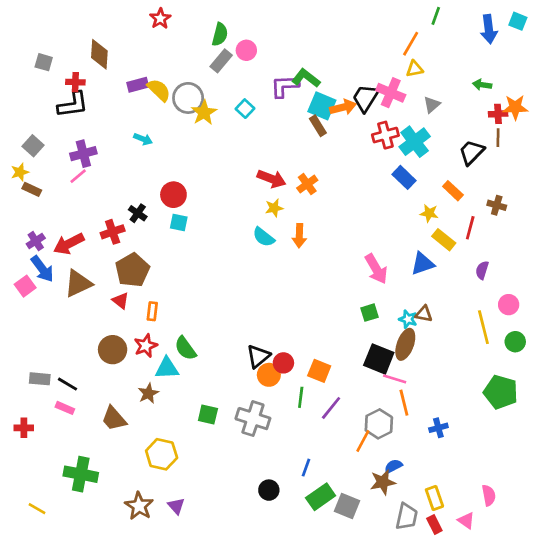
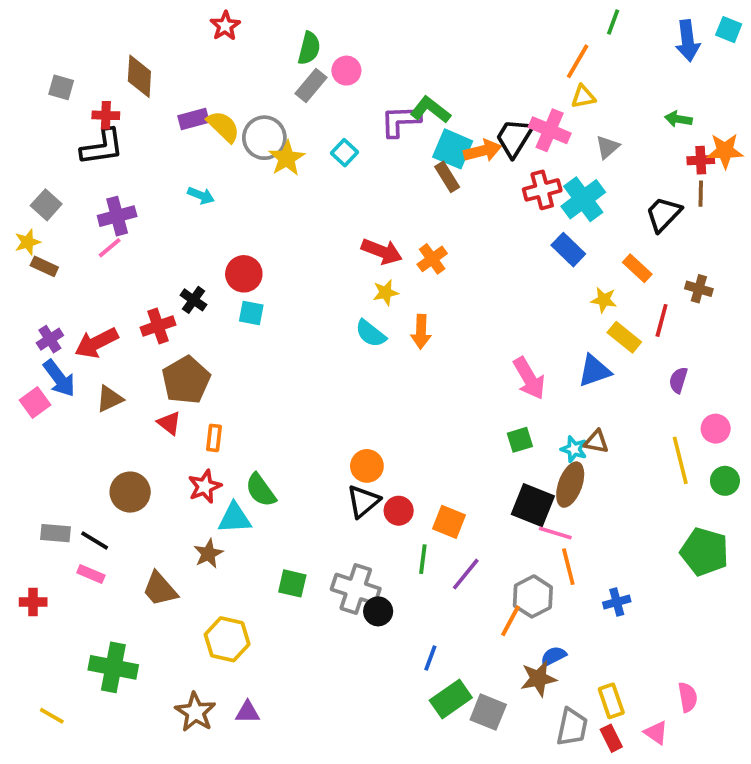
brown triangle: (78, 283) -> (110, 399), size x0.7
brown circle: (113, 350) -> (130, 492), moved
orange circle: (269, 375) -> (367, 466), moved
black circle: (269, 490) -> (378, 611), moved
purple triangle: (176, 506) -> (248, 712), turned -48

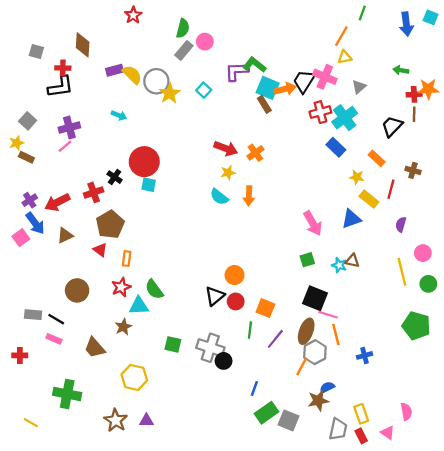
red circle: (244, 274) -> (144, 162), size x1.4
orange circle: (367, 466) -> (235, 275), moved
brown ellipse: (570, 485) -> (306, 331), moved

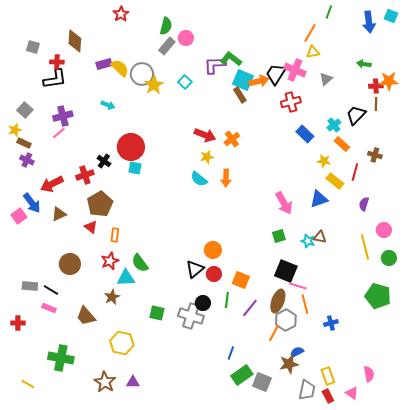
cyan cross: (345, 118) -> (334, 125), moved, size x0.6
purple cross: (30, 200) -> (27, 160), moved, turned -32
black circle: (224, 361) -> (203, 303), moved

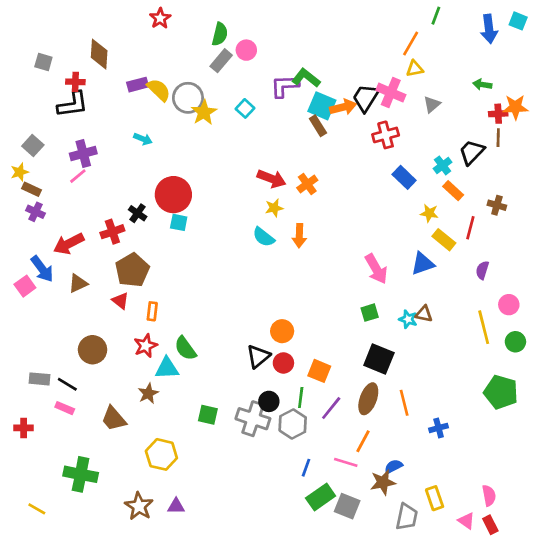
pink line: (298, 286) -> (346, 462), moved
gray hexagon: (286, 320) -> (293, 424), moved
red rectangle: (328, 396) -> (490, 525), moved

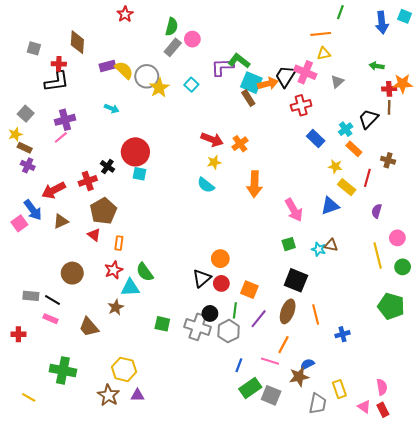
orange line: (411, 43) -> (321, 34), turned 54
orange arrow: (299, 236) -> (254, 184), moved, size x1.4
yellow hexagon: (161, 454) -> (124, 369), moved

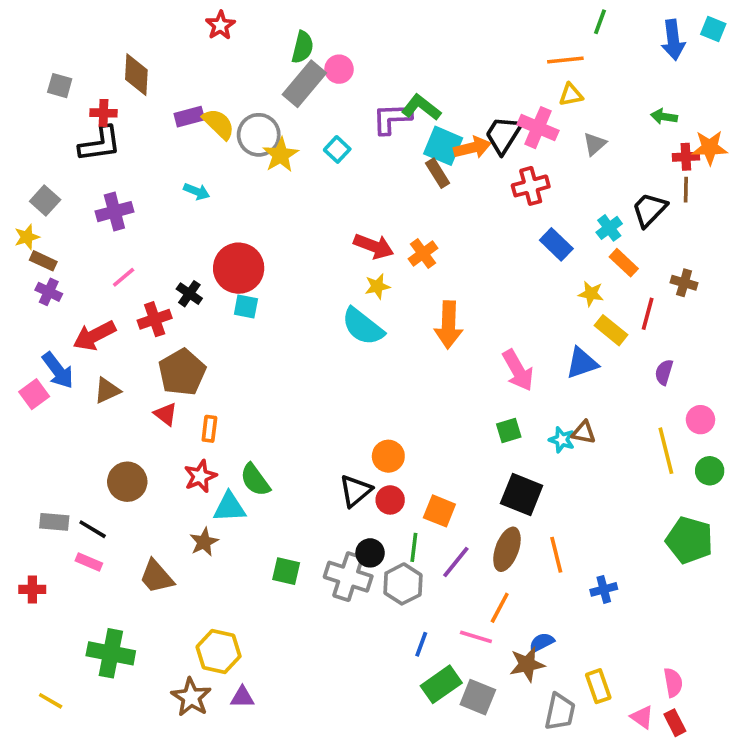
gray rectangle: (173, 47) -> (304, 84), size x1.4
pink line: (61, 137) -> (124, 277), moved
cyan semicircle: (206, 185) -> (363, 327), size x1.4

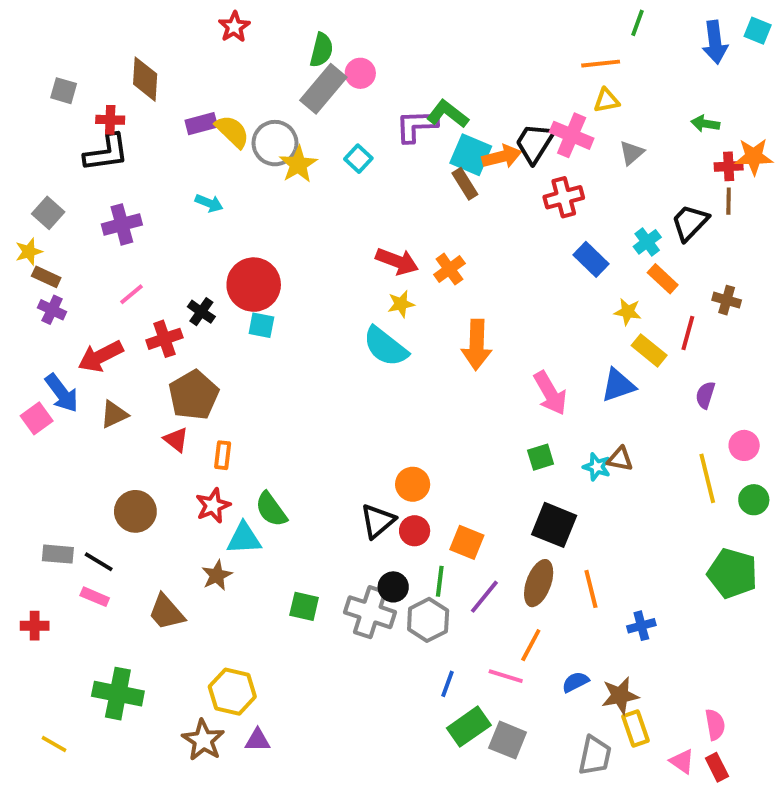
brown star: (527, 664) -> (620, 696), moved

